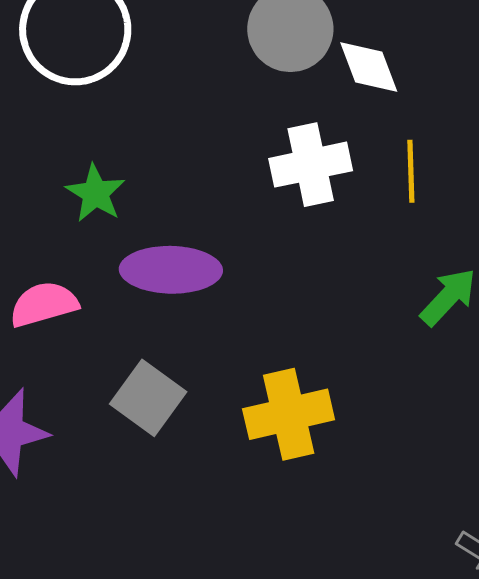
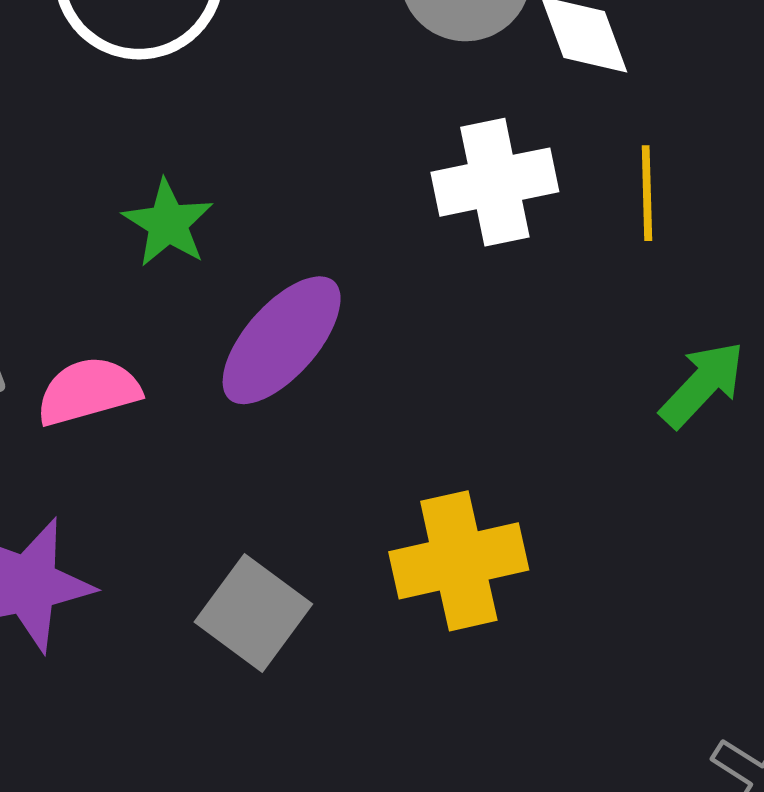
purple ellipse: (171, 270) -> (282, 340), turned -50
gray square: (148, 398) -> (253, 613), moved

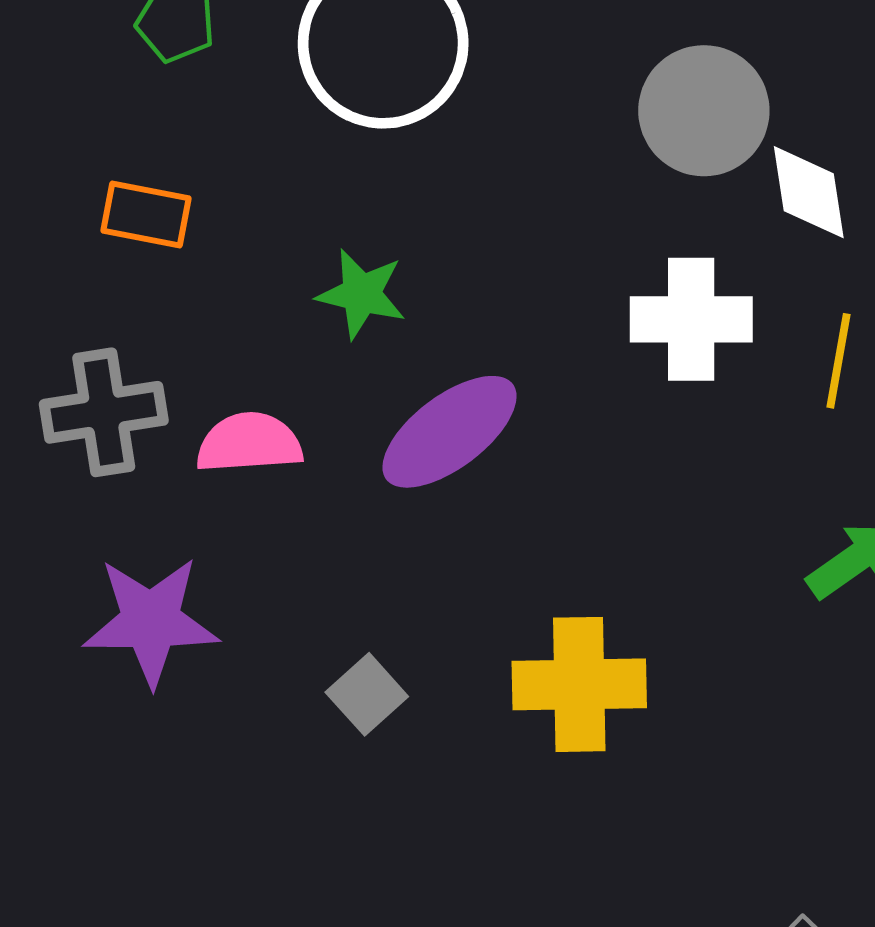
green star: (168, 223) -> (361, 294), turned -30
gray square: (253, 613) -> (367, 694), size x0.7

